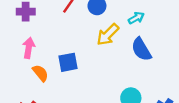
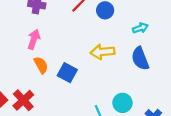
yellow arrow: (108, 35) -> (102, 52), moved, turned 30
blue square: (68, 62) -> (67, 73), moved, turned 30

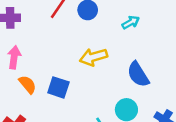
blue semicircle: (140, 59) -> (138, 74), moved

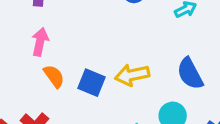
yellow arrow: (93, 57) -> (132, 75), moved

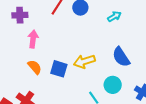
pink arrow: (40, 42) -> (33, 39), moved

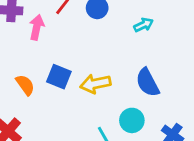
pink arrow: (33, 39) -> (37, 27), moved
blue square: (59, 69) -> (59, 77), moved

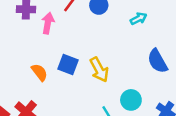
blue semicircle: (147, 83) -> (158, 61), moved
yellow arrow: (95, 84) -> (99, 70), turned -105

